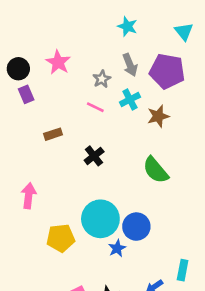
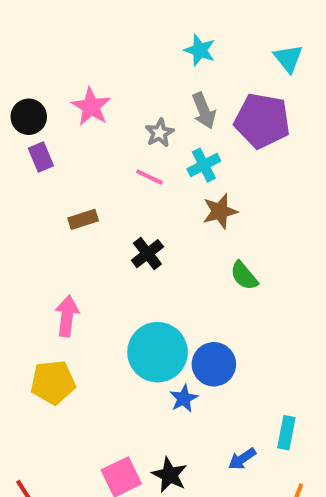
brown star: (158, 116) -> (220, 211), moved
green semicircle: (156, 170) -> (244, 276), size x0.7
pink arrow: (29, 196) -> (67, 316), moved
yellow pentagon: (61, 238) -> (53, 382), moved

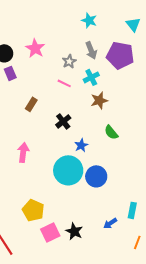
brown rectangle: (83, 219) -> (31, 104), turned -40
yellow pentagon: (53, 382) -> (33, 210), moved, turned 30
blue star: (184, 398) -> (81, 145), moved

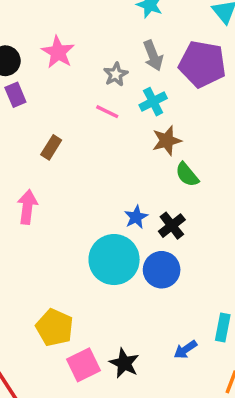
black cross: (63, 121) -> (172, 226), moved
green semicircle: (111, 132) -> (187, 175), moved
pink arrow: (23, 152) -> (27, 207), moved

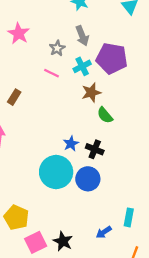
purple pentagon: (202, 64) -> (112, 58), moved
black cross: (172, 226) -> (95, 149), turned -30

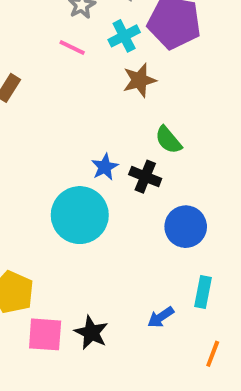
green semicircle: (105, 115) -> (168, 140), moved
blue circle: (88, 179) -> (186, 227), moved
pink square: (36, 242) -> (45, 334), turned 30

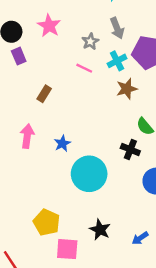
blue star: (105, 167) -> (62, 143), moved
black star: (91, 333) -> (100, 230), moved

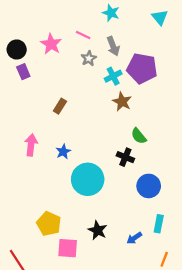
pink line: (84, 68) -> (83, 35), moved
brown star: (127, 89) -> (122, 102), turned -30
brown rectangle: (44, 94) -> (60, 106), moved

